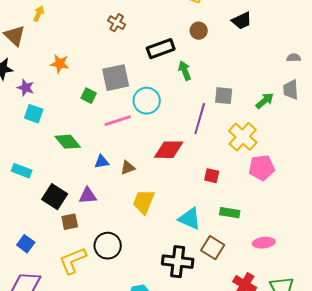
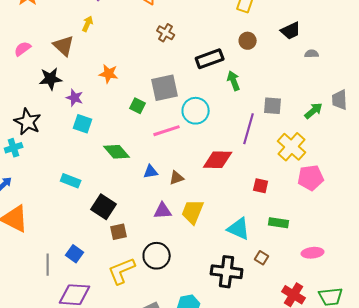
gray semicircle: (294, 58) -> (312, 54), moved
purple triangle: (88, 196) -> (163, 211), moved
brown square: (213, 248) -> (262, 258), size x0.6

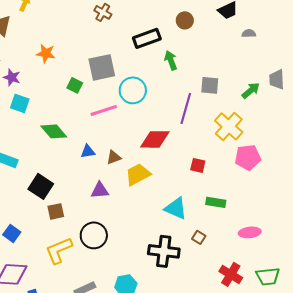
yellow trapezoid: (193, 212) -> (138, 174), moved, turned 40

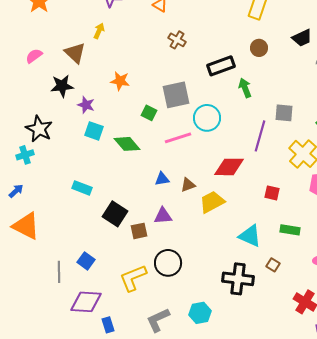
green diamond: (54, 131) -> (127, 144), moved
purple triangle: (100, 190) -> (163, 216), moved
brown square: (56, 211) -> (139, 231), moved

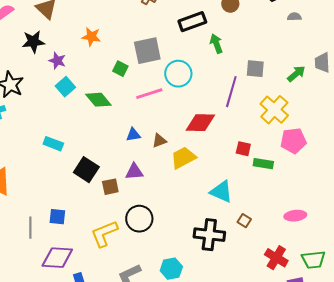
cyan square: (94, 131) -> (65, 87), turned 30
green rectangle: (290, 230) -> (263, 164), moved
blue square: (86, 261) -> (57, 217), turned -30

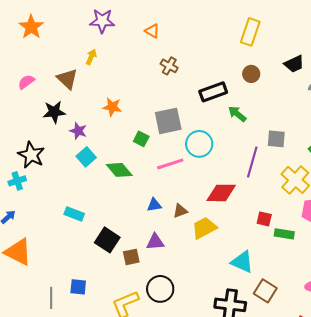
green arrow: (216, 44) -> (237, 114), turned -30
brown square: (244, 221) -> (265, 291), size x1.6

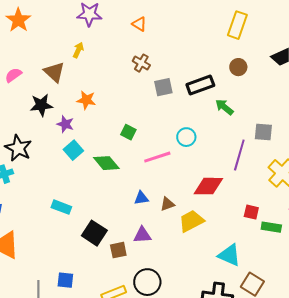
brown cross: (169, 66) -> (141, 63), moved
orange star: (112, 107) -> (86, 100), moved
gray square: (168, 121) -> (163, 87), moved, size x0.7
cyan circle: (199, 144) -> (186, 137), size x0.7

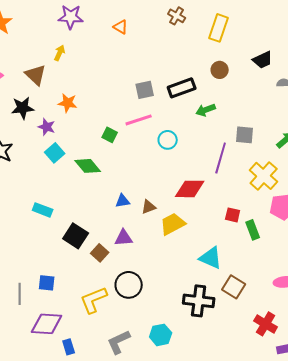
brown cross: (141, 63) -> (177, 16), moved
green arrow: (224, 107) -> (206, 110), turned -60
pink line: (157, 157) -> (139, 120), moved
green rectangle: (271, 227) -> (253, 230), turned 60
brown square: (118, 250) -> (100, 253), turned -36

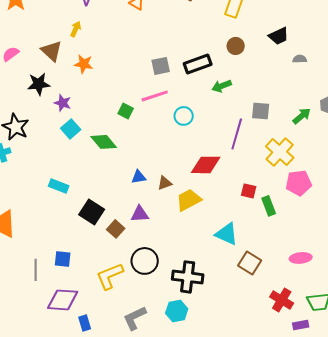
orange star: (68, 103) -> (84, 64), moved
black cross: (199, 301) -> (188, 277), moved

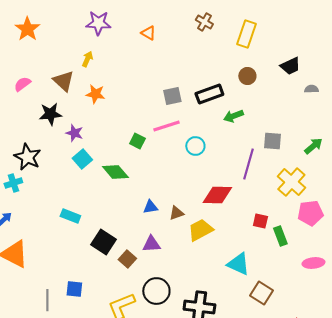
pink ellipse: (301, 258) -> (313, 263), moved

